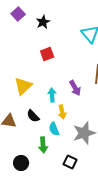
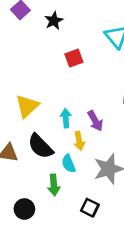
red square: (47, 54) -> (74, 58), moved
purple arrow: (75, 88) -> (95, 121), moved
black semicircle: (33, 116) -> (40, 146), size x1.5

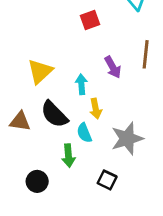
purple arrow: (95, 121) -> (113, 67), moved

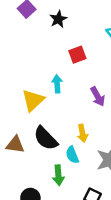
cyan arrow: (81, 84) -> (57, 84), moved

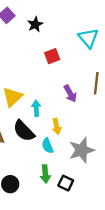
cyan arrow: (57, 84) -> (36, 108), moved
green arrow: (58, 175) -> (45, 174), moved

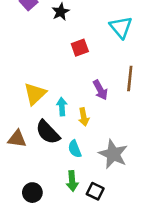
yellow arrow: (57, 126) -> (84, 117), moved
gray star: (82, 150) -> (113, 154), turned -30

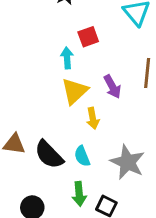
yellow triangle: (35, 94) -> (75, 91), moved
cyan arrow: (62, 107) -> (67, 58), moved
black semicircle: (48, 132) -> (49, 155), moved

